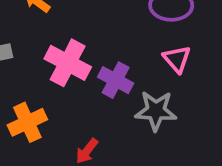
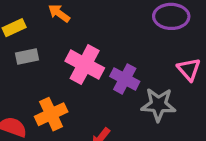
pink triangle: (177, 59) -> (189, 69), moved

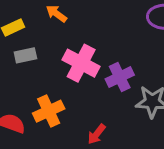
purple cross: (125, 79) -> (120, 77), turned 36

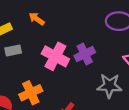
purple cross: (120, 77) -> (85, 54), moved

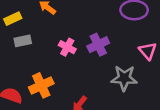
pink cross: (55, 56) -> (67, 47), size x0.6

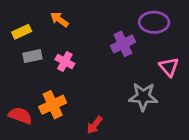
purple cross: (98, 45) -> (123, 44), moved
pink cross: (67, 47) -> (65, 61), moved

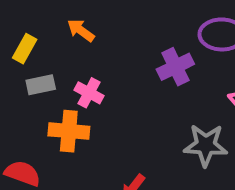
yellow rectangle: (22, 32) -> (25, 49), turned -36
orange cross: (53, 105) -> (69, 131), moved, turned 30

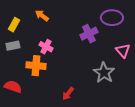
gray rectangle: (41, 85) -> (13, 46), moved
gray star: (206, 145) -> (104, 73), turned 30

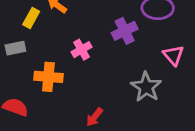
yellow rectangle: (14, 25) -> (31, 18), moved
pink cross: (46, 47) -> (82, 50), moved, turned 32

